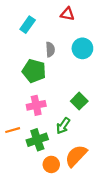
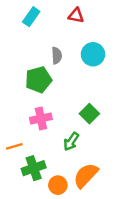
cyan rectangle: (28, 25) -> (31, 17), moved
green pentagon: (34, 71) -> (38, 80), turned -30
green cross: (37, 140) -> (34, 168), moved

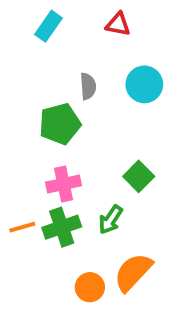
green cross: (34, 168) -> (62, 227), moved

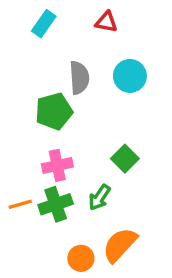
gray semicircle: (88, 86) -> (79, 78), size x1.4

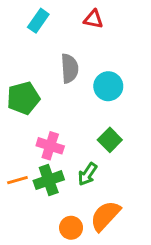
cyan circle: (130, 76) -> (108, 86), moved
green pentagon: (54, 111) -> (23, 98), moved
pink cross: (57, 165) -> (50, 146), turned 30

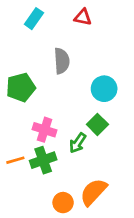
cyan circle: (108, 86) -> (104, 89), moved
green arrow: (87, 174) -> (78, 143), moved

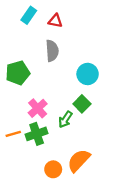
red triangle: (83, 17) -> (55, 21), moved
pink cross: (44, 130) -> (38, 108), turned 30

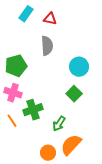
pink cross: (38, 108) -> (13, 93), moved, turned -30
green arrow: (65, 119) -> (59, 124), moved
orange line: (13, 134) -> (12, 121), turned 72
green cross: (37, 134) -> (33, 110), moved

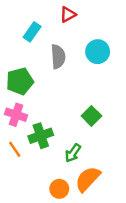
cyan rectangle: (26, 14) -> (32, 32), moved
red triangle: (50, 19) -> (68, 15), moved, turned -40
cyan circle: (79, 67) -> (98, 52), moved

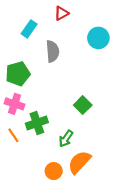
cyan circle: (98, 52) -> (98, 38), moved

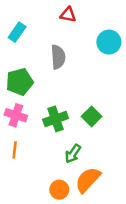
red triangle: (61, 13) -> (68, 15), turned 40
cyan rectangle: (29, 29) -> (17, 32), moved
green cross: (37, 123) -> (56, 119), moved
orange line: (13, 135) -> (15, 150), turned 40

